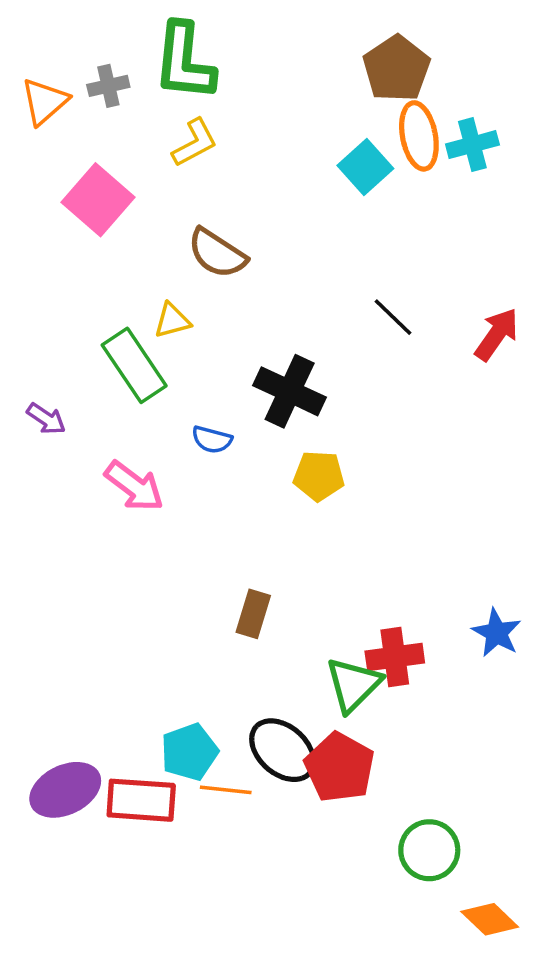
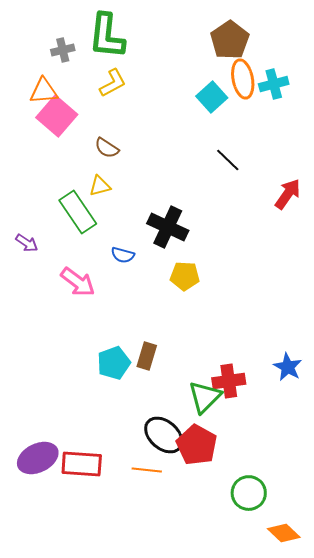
orange triangle: (45, 101) -> (44, 91), moved, turned 36
brown semicircle: (217, 253) -> (107, 148), moved, size x0.7
black line: (393, 317) -> (228, 160), moved
cyan pentagon: (189, 752) -> (114, 363), moved
orange line: (226, 790) -> (147, 470), moved

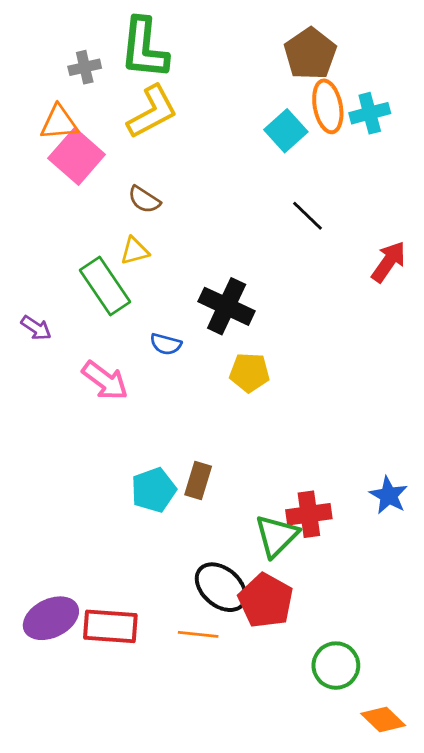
yellow L-shape: (113, 83) -> (152, 112), size x1.4

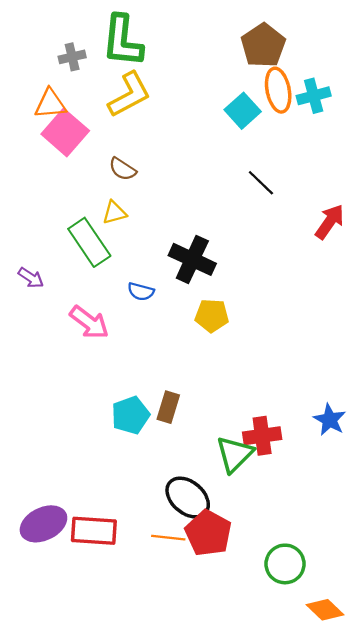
red pentagon: (266, 601) -> (208, 533), moved

